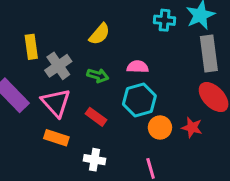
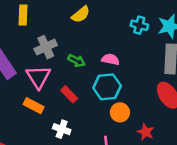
yellow semicircle: (99, 34) -> (81, 14), moved
yellow rectangle: (31, 47) -> (23, 15), moved
red star: (192, 128) -> (146, 132), moved

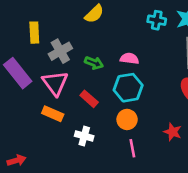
yellow rectangle: (23, 15) -> (34, 33), moved
orange circle: (120, 112) -> (127, 119), moved

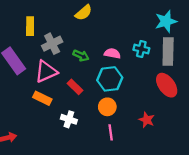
cyan cross: (157, 20) -> (141, 49), moved
pink triangle: (55, 83) -> (46, 72), turned 40

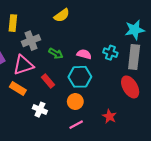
pink line: (111, 132) -> (76, 125), turned 64

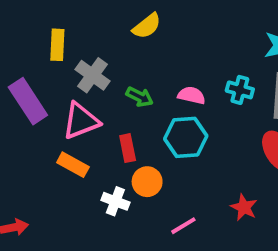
gray cross: (31, 41) -> (93, 75), turned -30
red rectangle: (48, 81) -> (128, 148), turned 32
orange circle: (75, 102) -> (147, 182), moved

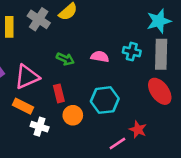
gray cross: (93, 75) -> (39, 19), moved
cyan hexagon: (186, 137) -> (105, 100), moved
white cross: (115, 201) -> (40, 127), moved
pink line: (183, 226) -> (117, 144), moved

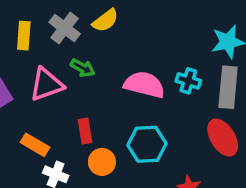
pink semicircle: (100, 57) -> (144, 85), size x1.6
green arrow: (65, 59) -> (83, 68), moved
pink triangle: (27, 77) -> (46, 84), moved

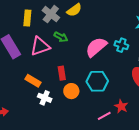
pink semicircle: (144, 85) -> (96, 47), turned -55

